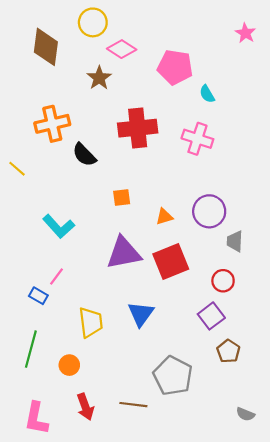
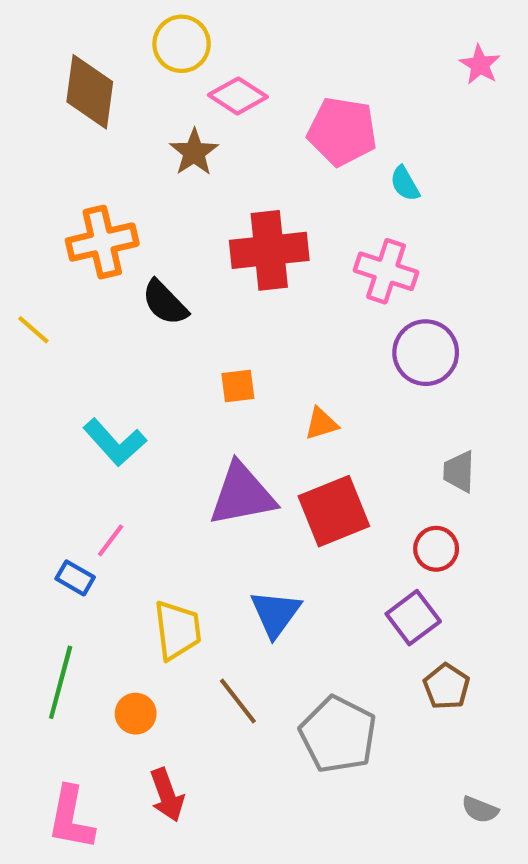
purple circle: (209, 211) -> (426, 353), moved
brown line: (133, 405) -> (238, 701), moved, turned 45

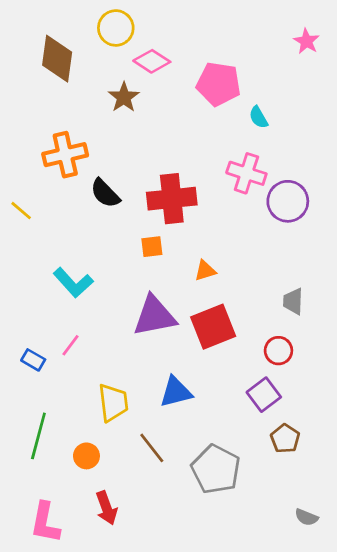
red cross: (269, 250) -> (172, 199), moved
purple circle: (426, 353) -> (288, 201), moved
blue rectangle: (75, 578) -> (33, 360), moved
blue triangle: (275, 613) -> (176, 392), turned 40

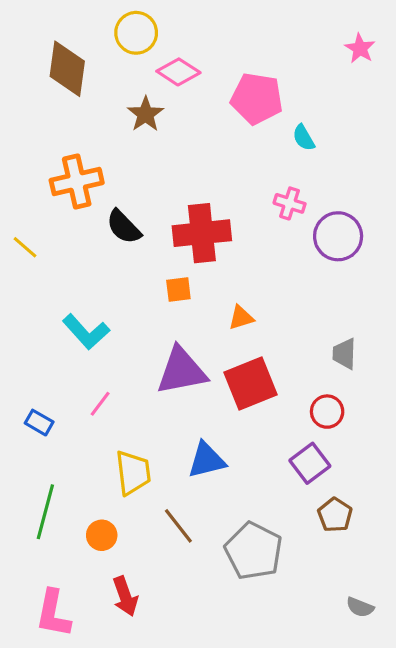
pink cross: (246, 173) -> (290, 203), size x0.7
pink line: (70, 345) -> (100, 404), moved

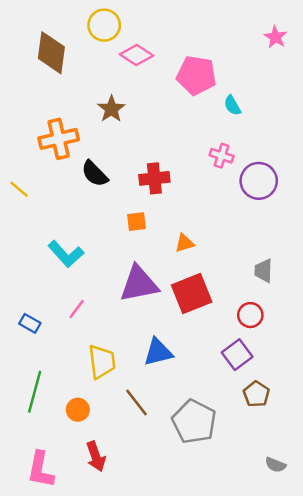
brown star: (146, 114) -> (111, 109), moved
red cross: (202, 233) -> (154, 178), size x0.7

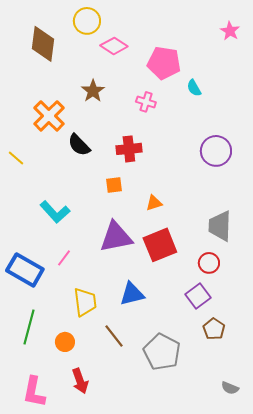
orange cross: (59, 139) -> (49, 116), turned -32
pink cross: (222, 156) -> (146, 102), moved
gray trapezoid: (263, 271) -> (220, 226), size x1.5
blue rectangle: (30, 323) -> (25, 270), size x2.0

